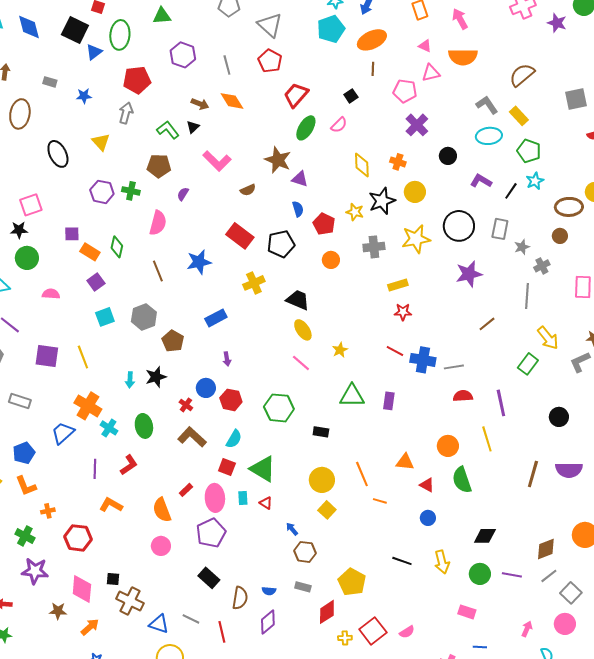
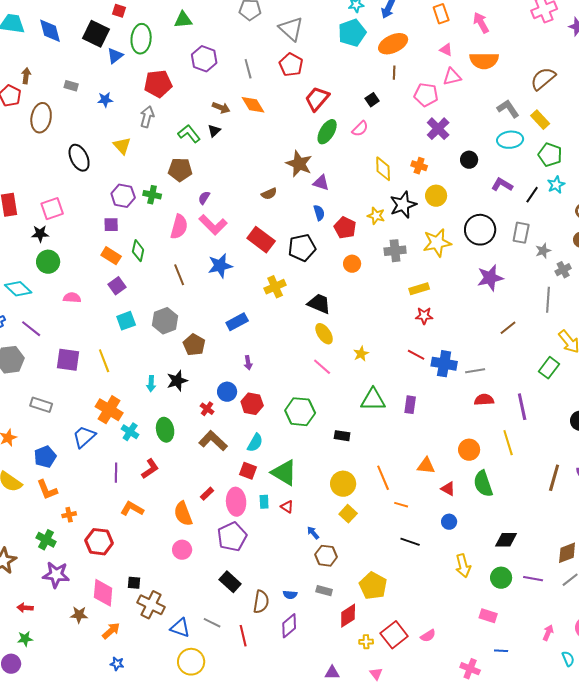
pink L-shape: (217, 161) -> (213, 225), moved
purple square: (72, 234) -> (111, 225), moved
black line: (402, 561) -> (410, 542), moved

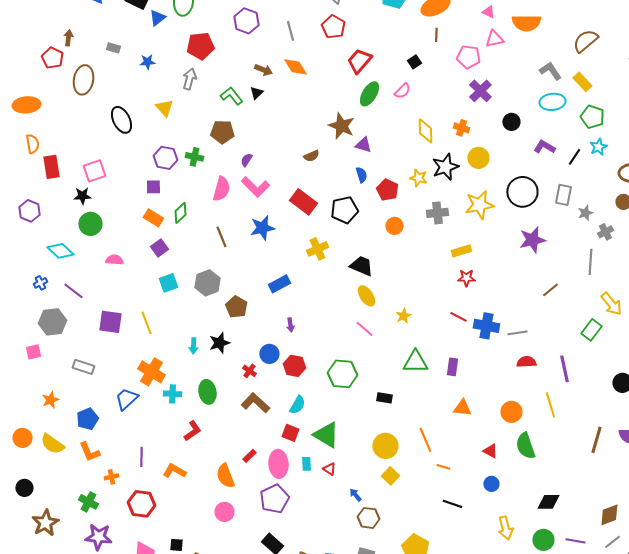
green diamond: (138, 251) -> (180, 213), turned 35
cyan cross: (130, 432) -> (172, 394), turned -30
orange triangle: (426, 466) -> (462, 408), moved
purple line: (116, 473) -> (141, 457), moved

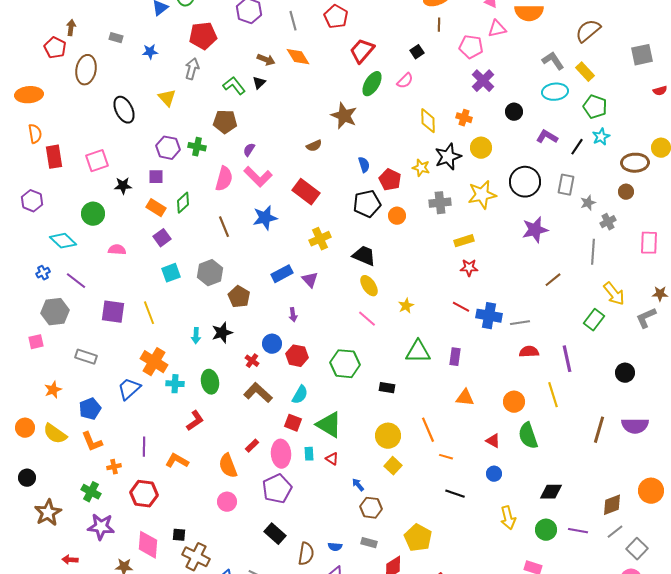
purple triangle: (363, 145) -> (310, 280), moved, turned 30
black star: (82, 196) -> (123, 186), moved
black pentagon: (344, 210) -> (367, 204), moved

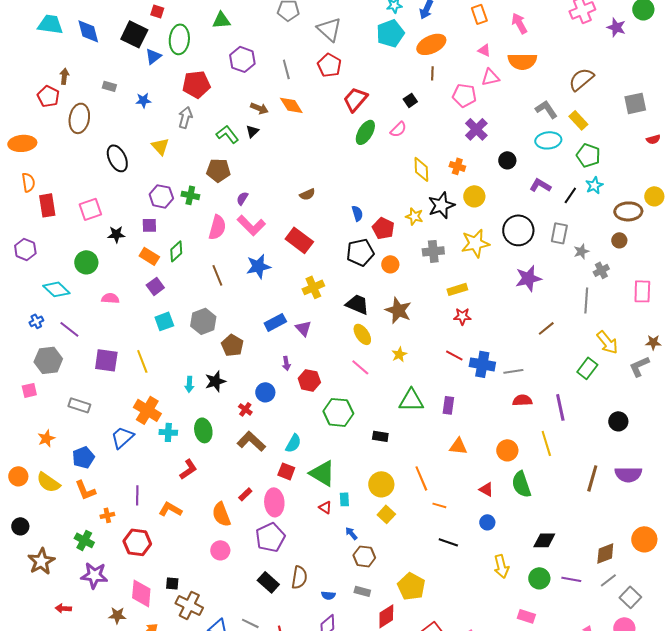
brown star: (344, 116) -> (398, 310), moved
red hexagon: (297, 356) -> (309, 380), moved
cyan rectangle: (309, 454) -> (344, 499), moved
brown semicircle: (306, 554) -> (299, 577), moved

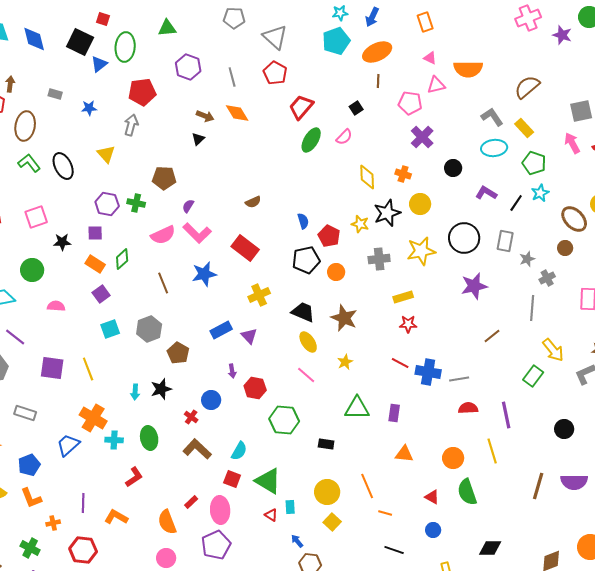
pink arrow: (519, 23) -> (572, 143), moved
green L-shape: (227, 134) -> (29, 163), moved
brown ellipse: (628, 211) -> (574, 219), turned 48
pink semicircle: (217, 227) -> (163, 235), turned 50

